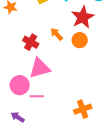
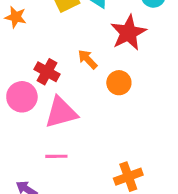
orange circle: (80, 40) -> (119, 83), moved
pink circle: (20, 85) -> (22, 97), moved

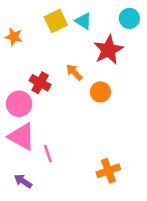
pink triangle: (61, 112) -> (22, 137), moved, turned 44
pink line: (56, 156) -> (48, 154), turned 72

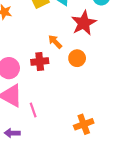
red cross: (40, 83) -> (40, 62), moved, turned -35
purple arrow: (23, 181) -> (12, 133), turned -32

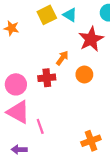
orange arrow: (55, 42) -> (62, 58), turned 80

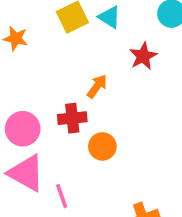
red star: (91, 39) -> (143, 56), size x0.7
orange circle: (84, 75) -> (102, 146), moved

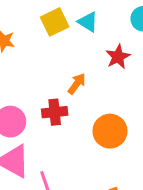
orange circle: (102, 146) -> (110, 131), moved, size x1.4

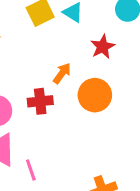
orange circle: (110, 131) -> (95, 95), moved

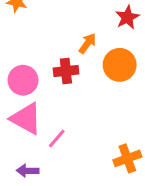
pink line: (31, 170) -> (57, 138), turned 60

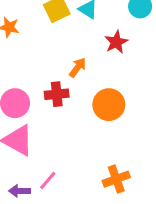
orange circle: (120, 65) -> (109, 105), moved
pink line: (57, 138) -> (48, 181), moved

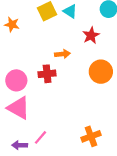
orange arrow: (78, 67) -> (62, 54), turned 48
orange circle: (109, 105) -> (101, 72), moved

